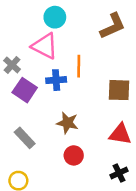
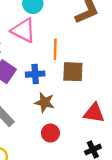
blue cross: (56, 80) -> (35, 74), moved
brown square: (119, 90) -> (73, 72), moved

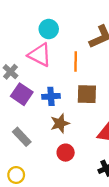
orange line: (55, 49) -> (76, 62), moved
brown star: (45, 102) -> (60, 123), turned -30

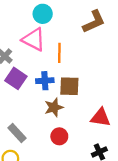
orange line: (76, 62) -> (59, 53), moved
brown square: (87, 94) -> (69, 86), moved
gray rectangle: (22, 137) -> (17, 133), moved

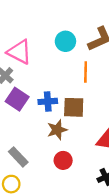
cyan circle: (43, 14) -> (65, 41), moved
pink triangle: (34, 39) -> (19, 52), moved
orange line: (59, 53) -> (86, 72), moved

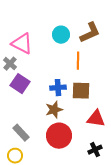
blue cross: (48, 101) -> (58, 88), moved
brown square: (74, 107) -> (81, 91), moved
red circle: (63, 160) -> (59, 136), size x1.6

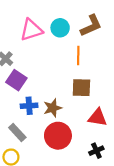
pink triangle: (22, 44) -> (31, 30), moved, turned -45
blue cross: (58, 88) -> (29, 106), moved

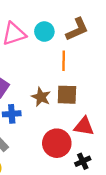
brown star: (53, 108) -> (41, 97), moved, turned -30
red circle: (58, 136) -> (57, 143), moved

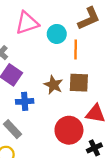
cyan circle: (44, 32) -> (57, 34), moved

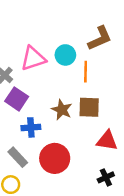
pink triangle: (27, 23) -> (33, 59), moved
red circle: (69, 130) -> (55, 158), moved

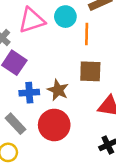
brown star: (62, 110) -> (58, 90), moved

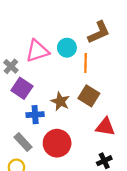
brown square: (90, 71) -> (89, 96), turned 30
brown star: (58, 90) -> (60, 101), moved

